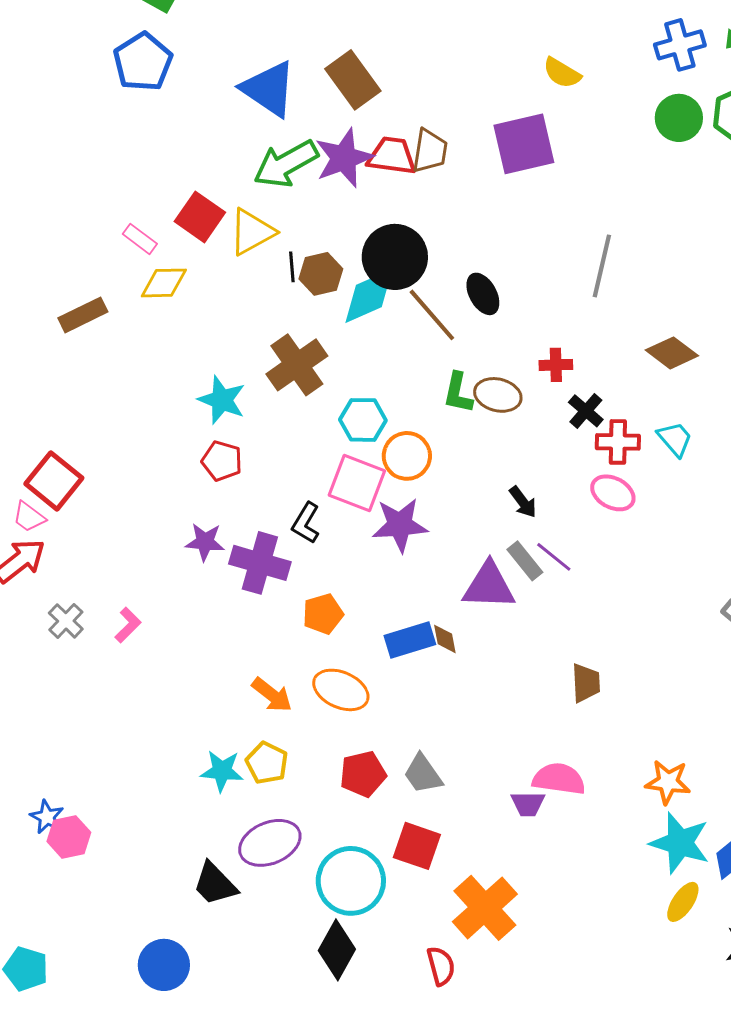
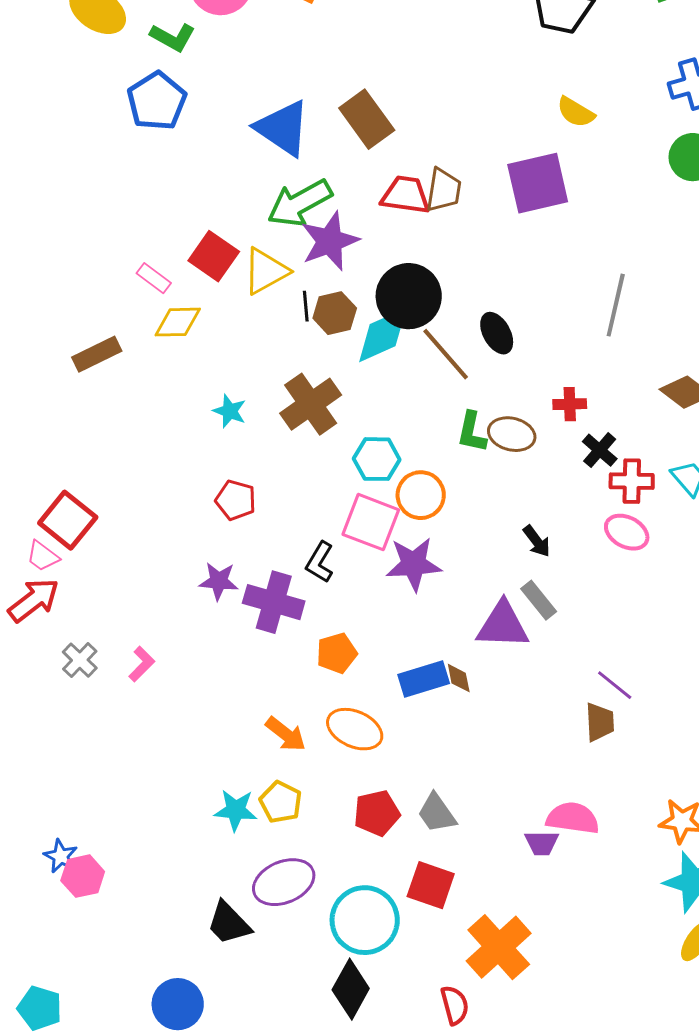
purple star: (344, 158) -> (330, 241), moved
cyan star: (222, 400) -> (230, 411), moved, size x0.7
purple line: (554, 557) -> (615, 685), moved

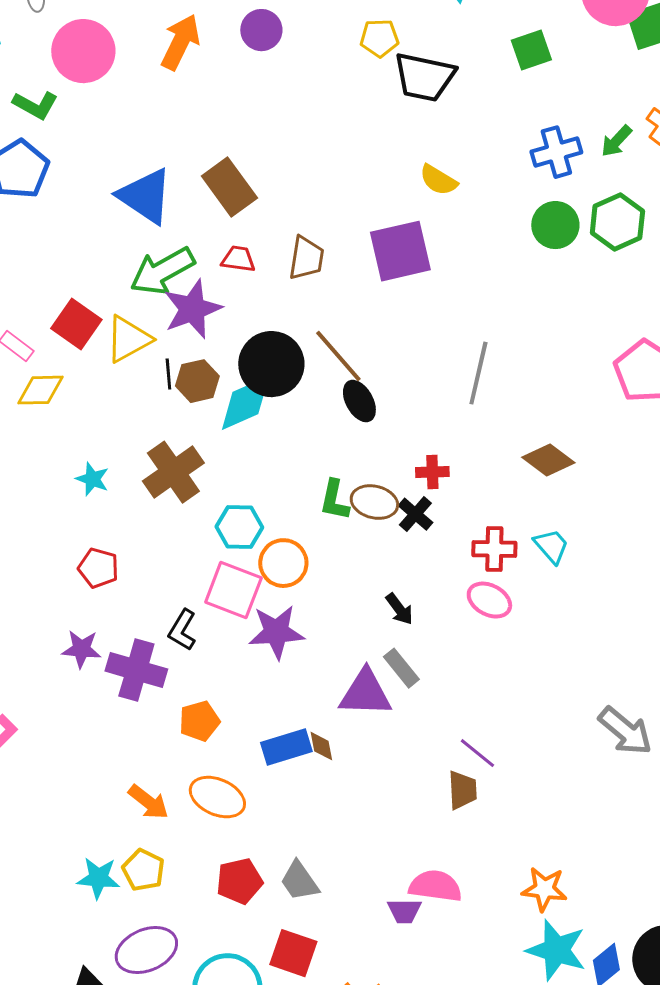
red trapezoid: (406, 195) -> (238, 259), moved, size x0.7
brown line: (446, 354) -> (338, 356), moved
black cross: (600, 450) -> (415, 514), moved

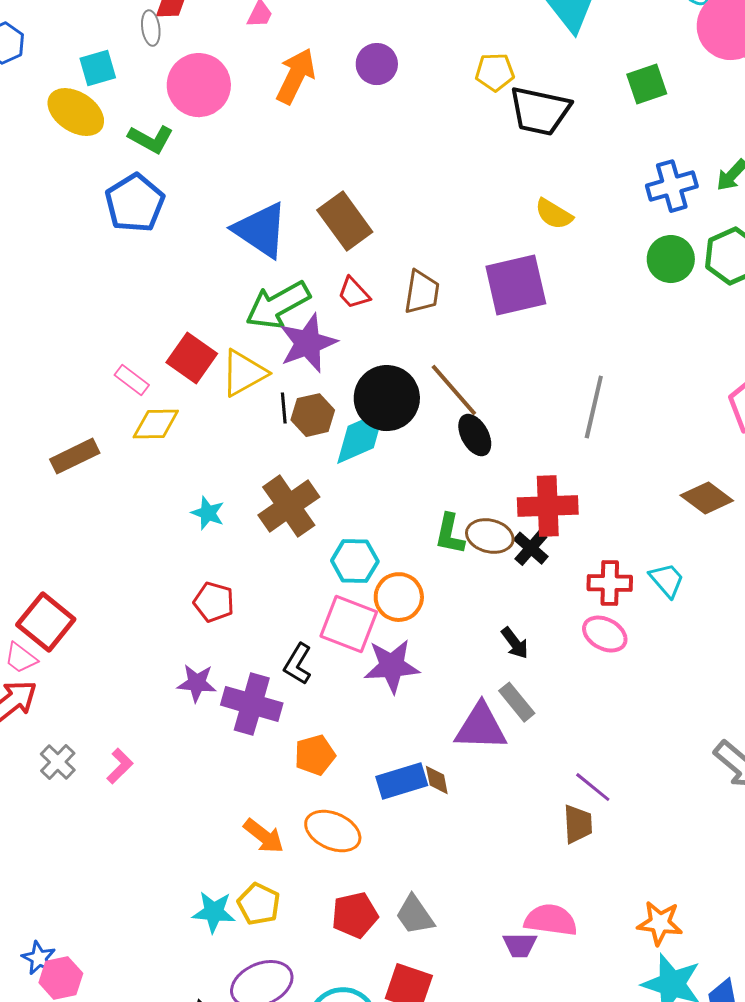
red trapezoid: (238, 259) -> (354, 293), turned -141
brown diamond: (548, 460) -> (707, 498), moved
red cross: (432, 472) -> (548, 506), size x1.8

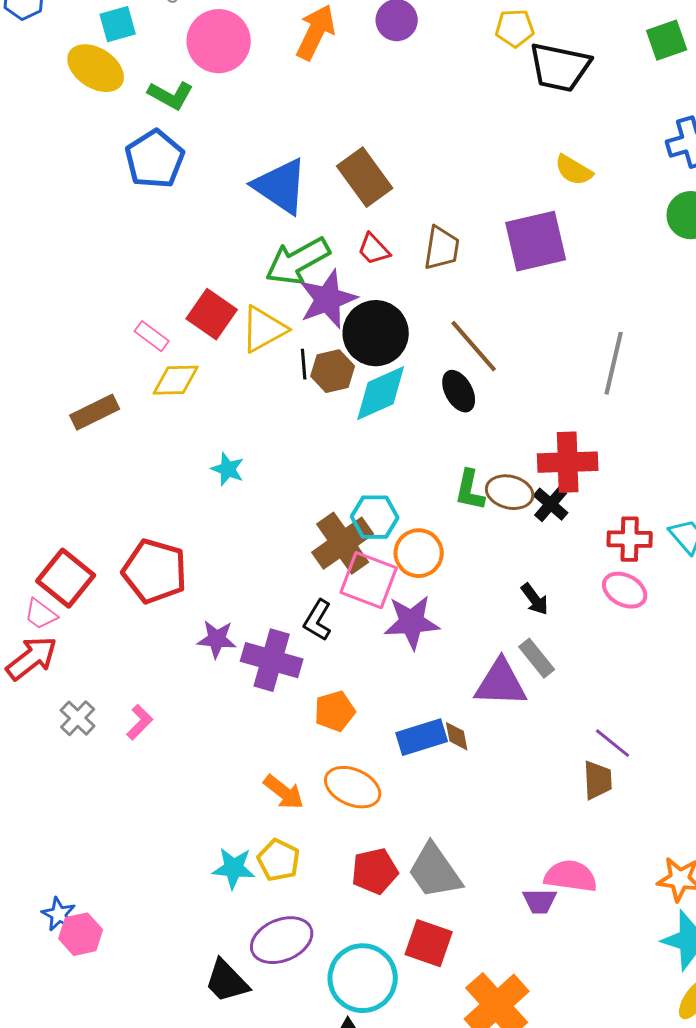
black circle: (387, 398) -> (376, 333), moved
black ellipse: (475, 435) -> (459, 391), moved
brown cross: (289, 506) -> (343, 543), moved
red pentagon: (214, 602) -> (155, 571), moved, size x1.6
gray trapezoid: (415, 915) -> (435, 871), size x1.4

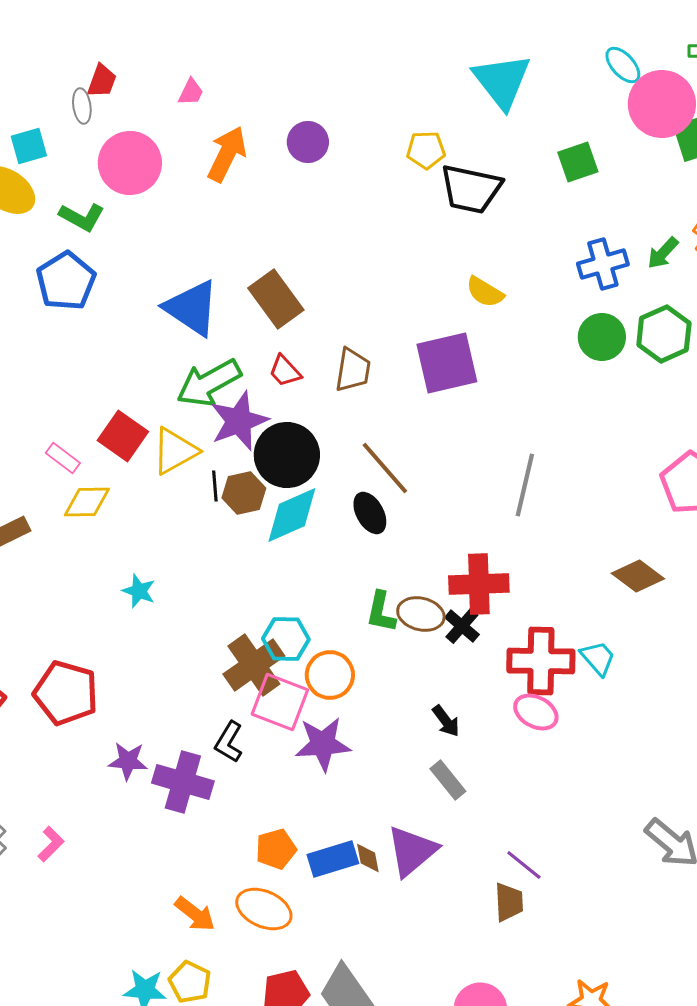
red cross: (630, 539) -> (541, 661), size x1.5
purple triangle: (501, 683) -> (412, 851), moved, turned -42
orange pentagon: (335, 711) -> (276, 849), moved

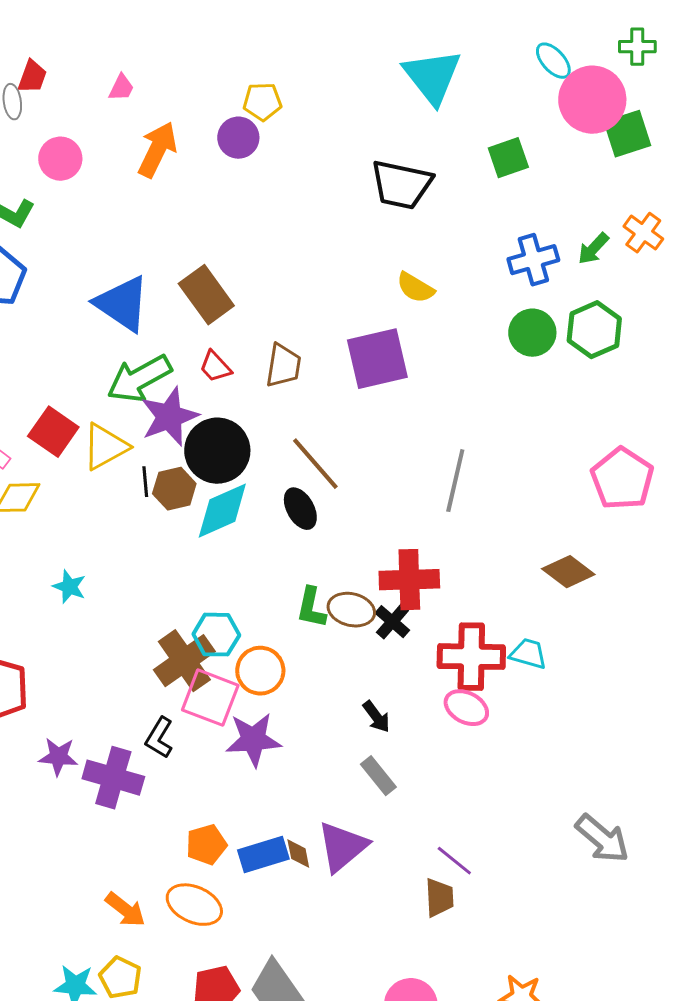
yellow pentagon: (426, 150) -> (262, 102), moved
pink circle: (130, 163) -> (60, 159), size x0.7
cyan trapezoid: (598, 658) -> (528, 654), turned -33

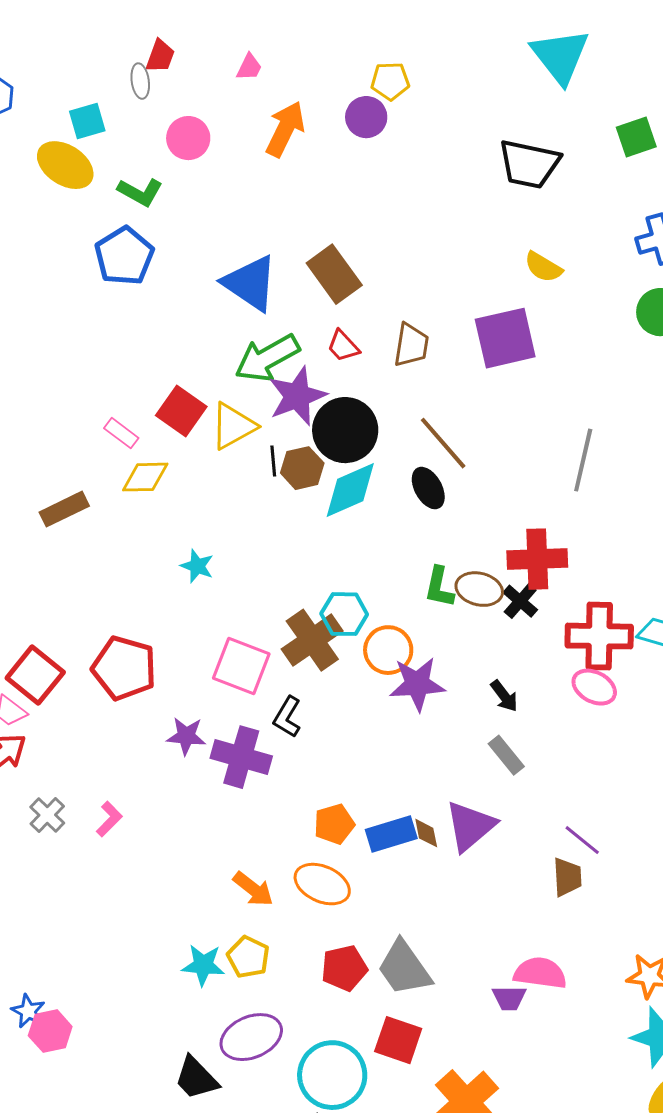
pink square: (210, 698) -> (241, 666), moved
purple star: (253, 740) -> (417, 684), moved

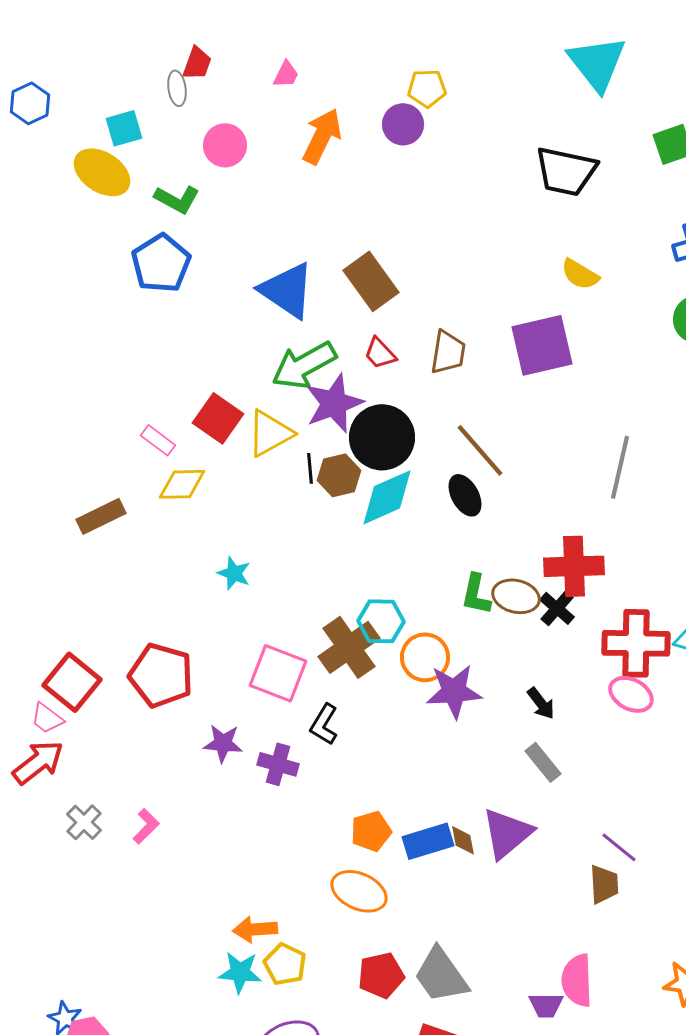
purple cross: (241, 757) -> (278, 764), size x0.7
orange arrow: (253, 889) -> (255, 929), moved, turned 138
pink semicircle: (540, 973) -> (577, 980), turned -100

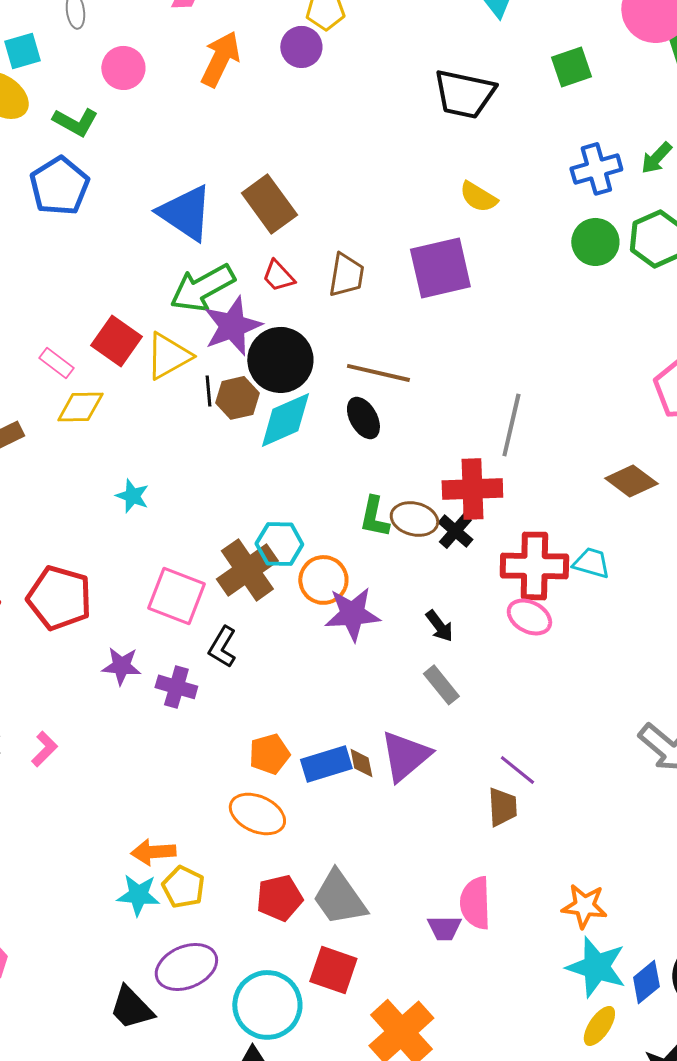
brown line: (480, 450) -> (378, 373), turned -36
gray line: (620, 467) -> (511, 425), moved

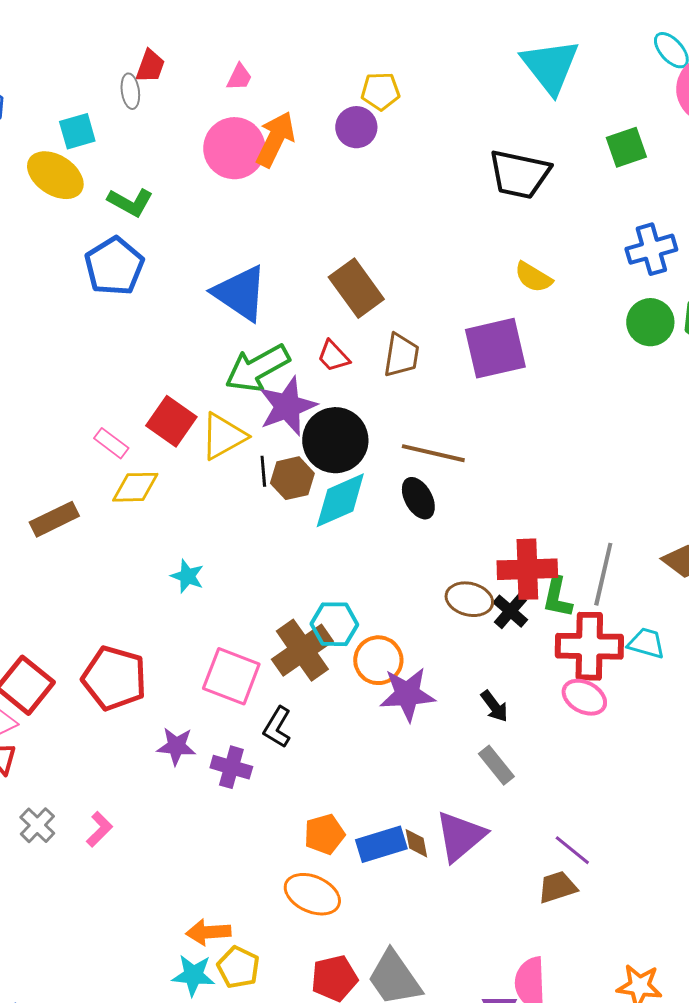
pink circle: (123, 68) -> (234, 148), moved, size x1.4
brown rectangle: (269, 204) -> (356, 288), moved
gray line: (511, 425) -> (603, 574), moved
green L-shape: (374, 517) -> (557, 597), moved
brown trapezoid: (502, 807) -> (557, 887), turned -105

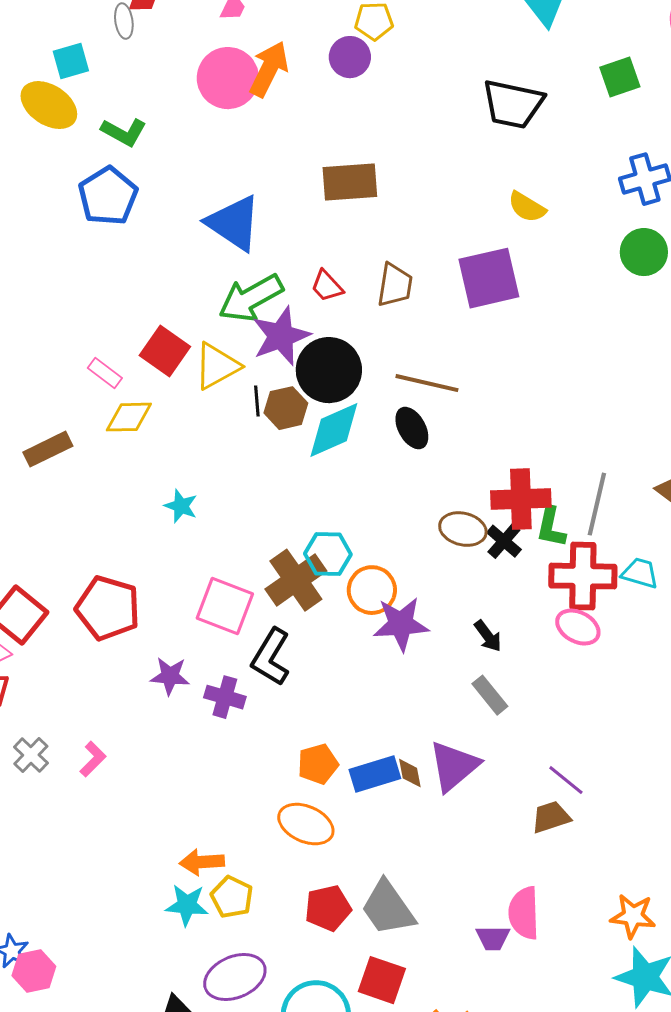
brown rectangle: (356, 288) -> (350, 182), moved, turned -58
black L-shape: (277, 727) -> (271, 657), size x1.4

